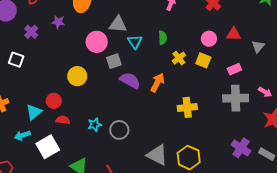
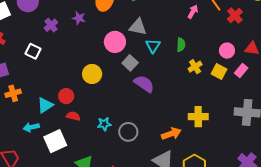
gray square: (114, 61) -> (130, 63), turned -35
pink rectangle: (234, 69) -> (241, 70), moved, turned -32
orange arrow: (157, 83) -> (171, 134), moved, turned 36

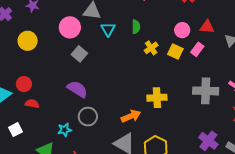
gray square: (130, 63) -> (79, 54), moved
yellow circle: (92, 74) -> (28, 41), moved
purple semicircle: (144, 84) -> (77, 89), moved
cyan star: (104, 124) -> (65, 130), moved
white square: (55, 141) -> (15, 130), size x0.6

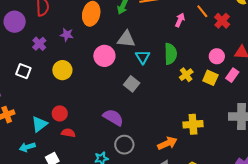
green semicircle: (136, 27) -> (170, 54), size x1.5
gray square: (79, 54) -> (132, 84), moved

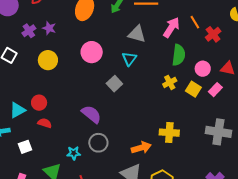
pink arrow: (180, 20) -> (171, 27), size x1.5
purple star: (67, 35) -> (49, 28), moved
gray triangle: (126, 39) -> (137, 34), moved
green semicircle: (170, 54) -> (179, 55), moved

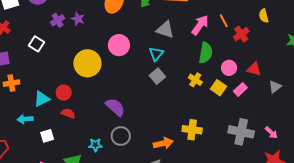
yellow circle: (48, 60) -> (87, 63), moved, size x1.4
yellow cross: (170, 82) -> (195, 80), turned -32
gray square: (114, 84) -> (157, 76), moved

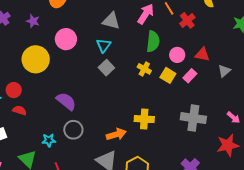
purple star: (78, 19) -> (33, 21), moved
pink arrow: (271, 133) -> (233, 117), moved

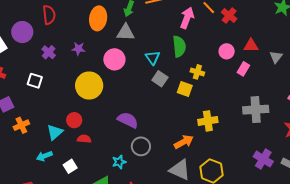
gray triangle: (111, 21) -> (126, 32), moved
green semicircle: (153, 41) -> (179, 46), moved
yellow square: (168, 75) -> (185, 89), moved

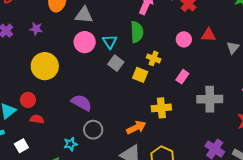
pink circle: (114, 59) -> (85, 42), moved
pink rectangle: (243, 69) -> (182, 77), moved

